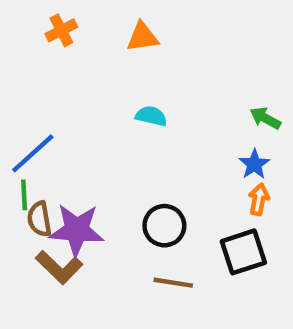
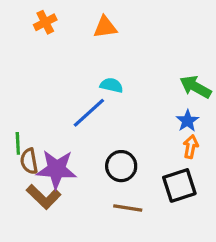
green arrow: (265, 118) -> (196, 87), size x1.4
blue line: (33, 153) -> (89, 113), moved

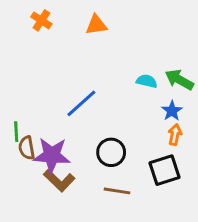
orange cross: (45, 22) -> (41, 20), turned -30
cyan semicircle: (111, 85) -> (147, 81), moved
brown L-shape: (44, 197) -> (59, 181), moved

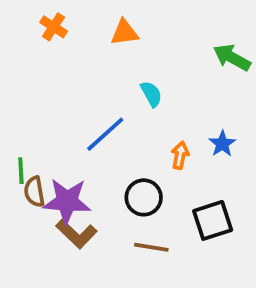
green arrow: (179, 80) -> (232, 58), moved
cyan semicircle: (147, 81) -> (151, 94), moved, turned 48
orange arrow: (175, 135) -> (180, 155), moved

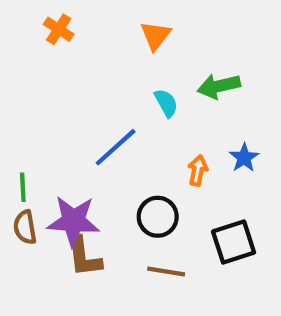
orange triangle: (124, 33) -> (156, 36), moved, turned -44
green arrow: (232, 58) -> (219, 86), moved, turned -42
brown semicircle: (34, 192) -> (25, 227), moved
brown L-shape: (77, 234) -> (84, 257), turned 39

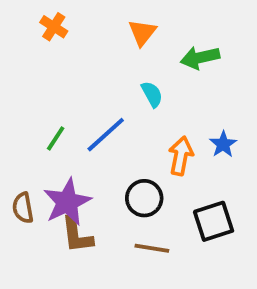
green arrow: (219, 86) -> (200, 58), moved
orange arrow: (198, 170) -> (181, 156), size x1.4
green line: (23, 187) -> (56, 138), moved, turned 36
purple star: (73, 221) -> (67, 202), turned -30

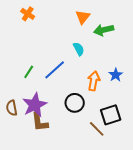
orange triangle: (142, 33) -> (83, 17), moved
brown line: (152, 248) -> (97, 129), moved, turned 36

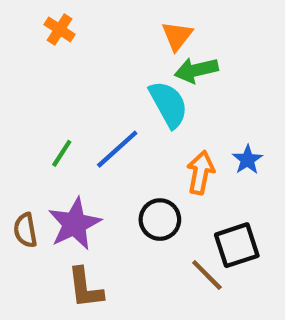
green arrow: (104, 30) -> (196, 70), moved
cyan semicircle: (79, 49) -> (168, 104), size x1.6
brown L-shape: (40, 122) -> (85, 288), moved

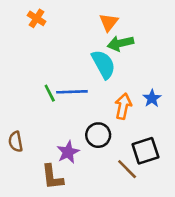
blue line: (117, 149) -> (72, 92), turned 40
green line: (62, 153) -> (50, 93), moved, turned -60
purple star: (74, 224) -> (68, 152), moved, size x0.7

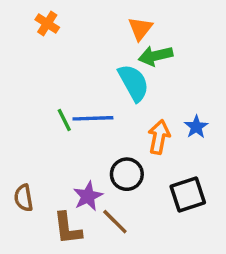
brown semicircle: (16, 142) -> (24, 198), moved
brown line: (127, 169) -> (115, 222), moved

